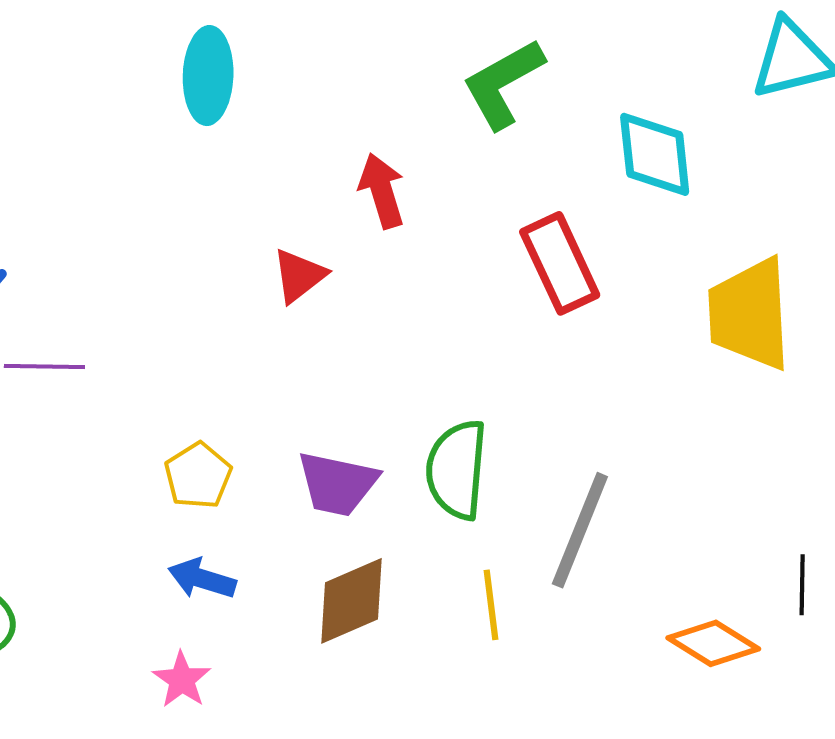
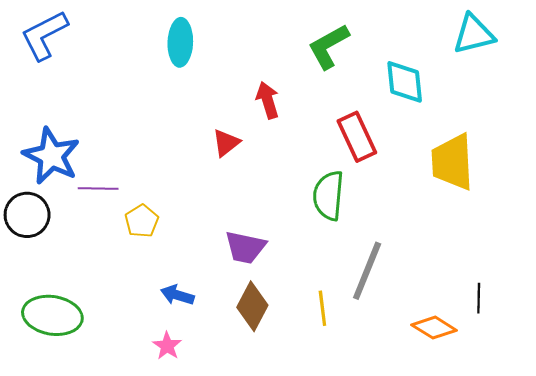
green semicircle: (457, 470) -> (329, 196), moved
yellow pentagon: (198, 476) -> (142, 221), moved
brown diamond: (352, 601) -> (252, 306), turned -39

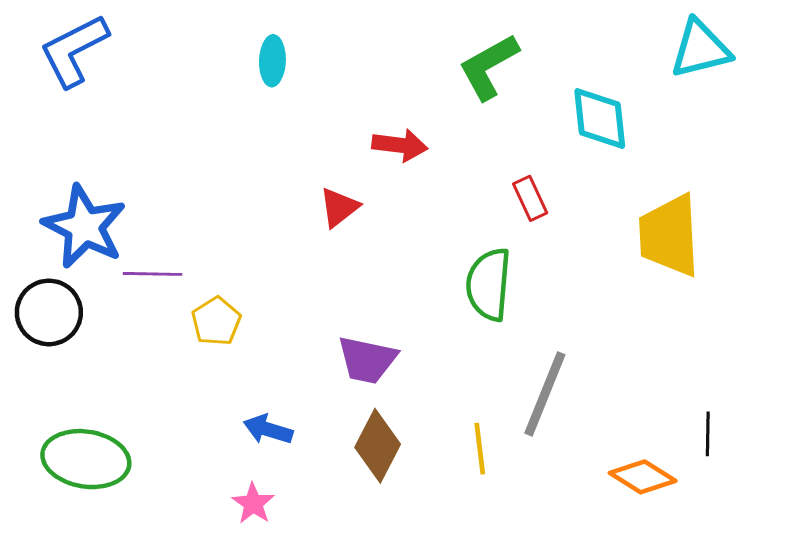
cyan ellipse: (180, 42) -> (272, 61), size x0.7
red arrow: (268, 100) -> (400, 145), turned 114
red rectangle: (357, 137) -> (530, 198), size x0.6

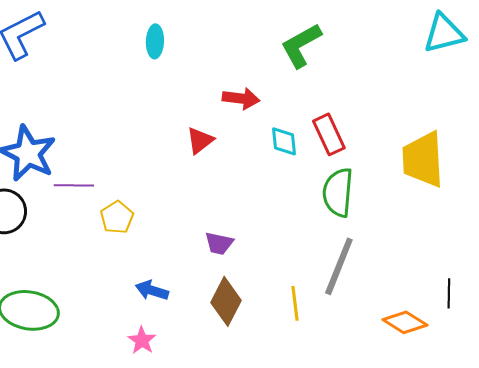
cyan diamond: (600, 118) -> (284, 141), moved, size x0.7
red rectangle: (530, 198) -> (329, 134), size x1.4
green semicircle: (489, 284) -> (338, 192), moved
purple trapezoid: (367, 360) -> (219, 243), size x0.7

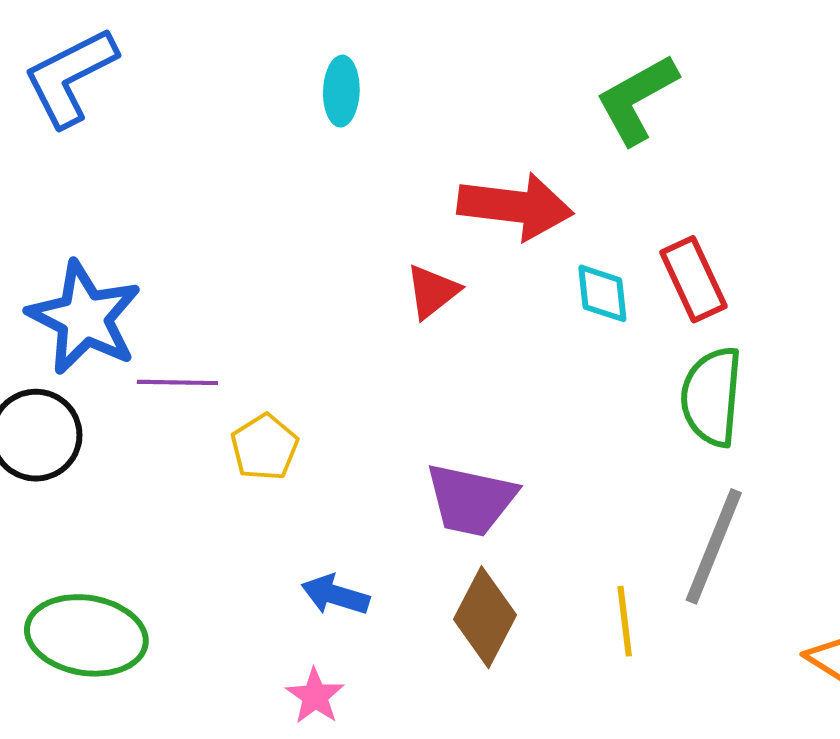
red arrow: (241, 98) -> (515, 206), size x1.5
purple trapezoid: (219, 243) -> (471, 500), size x1.6

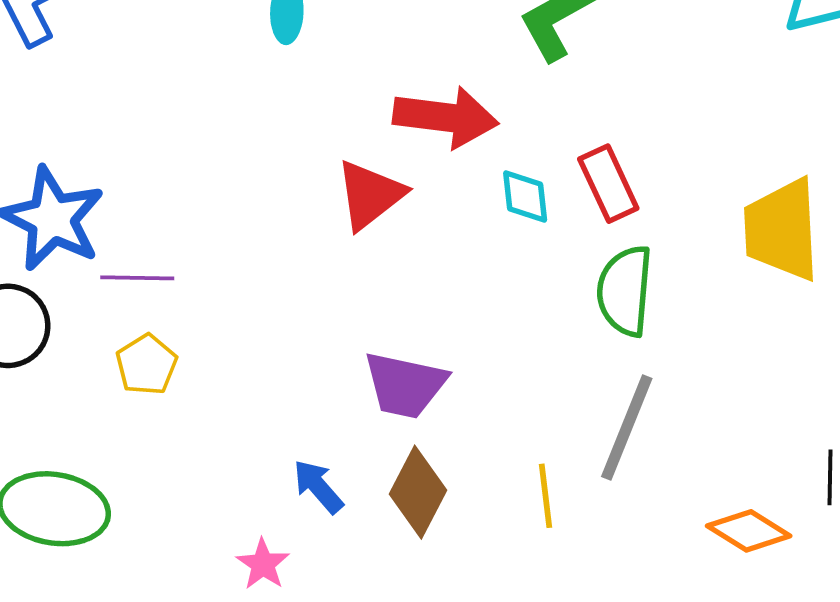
red triangle: (432, 291) -> (370, 195), size x1.4
yellow pentagon: (264, 447) -> (146, 365), moved
blue arrow: (335, 595) -> (318, 487), moved, turned 32

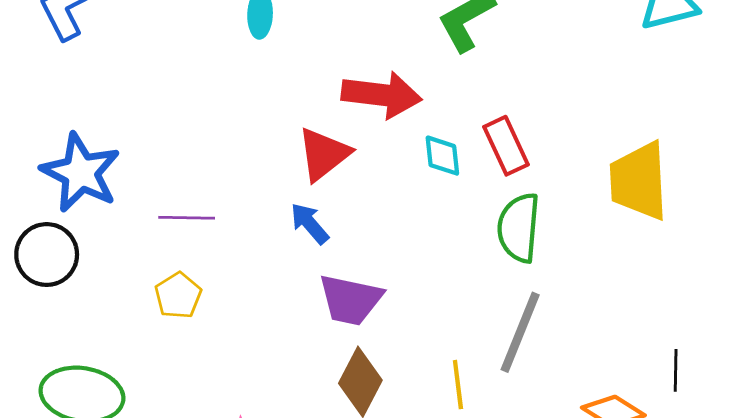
purple line: (137, 278) -> (187, 218), moved
yellow pentagon: (146, 365) -> (178, 296), moved
blue arrow: (318, 487) -> (310, 223), moved

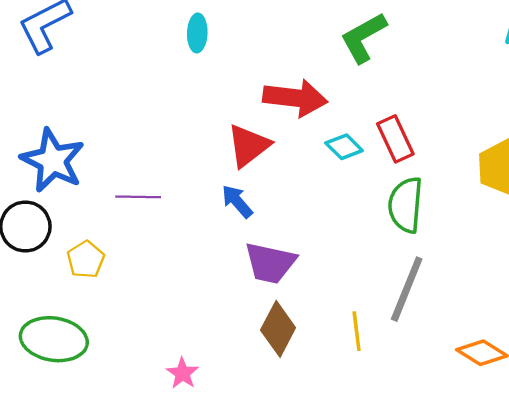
cyan diamond: (442, 156) -> (344, 147), turned -39
yellow pentagon: (178, 296) -> (86, 259), moved

